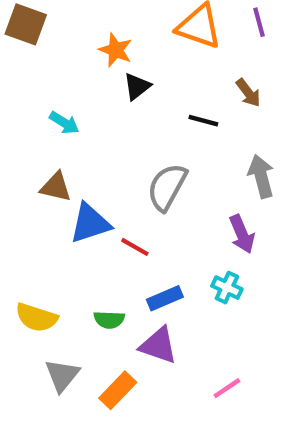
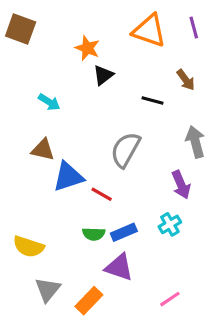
cyan cross: (227, 288) -> (170, 224), turned 35
green semicircle: (109, 320) -> (94, 234), moved

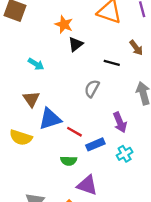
brown triangle: (43, 150) -> (31, 99), turned 42
gray semicircle: (125, 150) -> (92, 89), moved, size x0.7
purple arrow: (181, 185) -> (120, 122), moved
blue rectangle: (124, 232) -> (95, 144), moved
yellow semicircle: (29, 247) -> (21, 137), moved

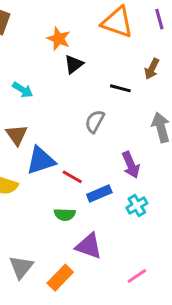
brown arrow: (136, 48) -> (152, 69), turned 63

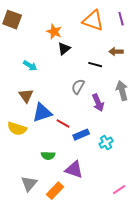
brown arrow: (152, 69) -> (116, 52), turned 64
purple arrow: (131, 165) -> (98, 103), moved
green semicircle: (65, 214) -> (48, 156), moved
pink line: (137, 276) -> (119, 190), moved

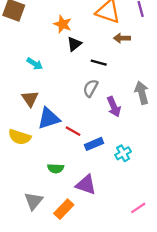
brown arrow: (116, 52) -> (122, 38), moved
black line: (95, 65) -> (99, 63), moved

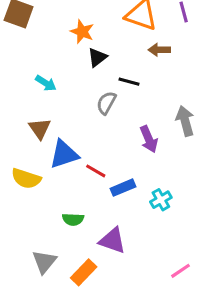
gray semicircle: (91, 88) -> (106, 103), moved

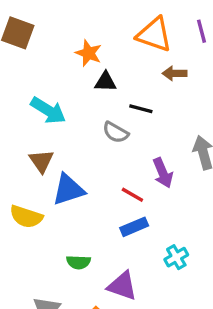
black triangle: (97, 57) -> (105, 82), turned 40
cyan arrow: (46, 83) -> (48, 110), size x1.5
gray semicircle: (106, 103) -> (116, 132), turned -90
red line: (96, 171) -> (132, 195), moved
cyan cross: (161, 200) -> (176, 257), moved

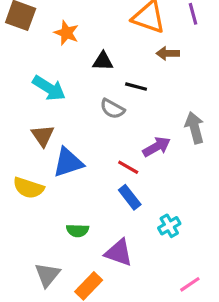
orange star: (89, 53) -> (66, 33), moved
purple arrow: (163, 173) -> (157, 147), turned -96
blue rectangle: (134, 227) -> (130, 197), turned 75

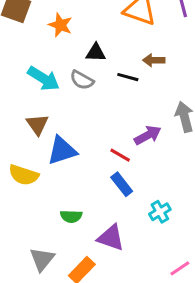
brown arrow: (168, 53) -> (154, 60), moved
gray semicircle: (112, 109) -> (82, 80), moved

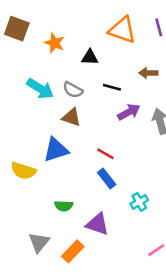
black triangle: (96, 53) -> (90, 57), moved
brown arrow: (154, 60) -> (148, 73), moved
brown triangle: (37, 124) -> (72, 117), moved, turned -36
purple arrow: (148, 135) -> (129, 112), moved

